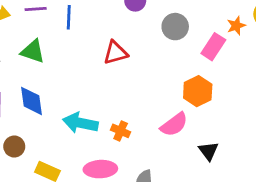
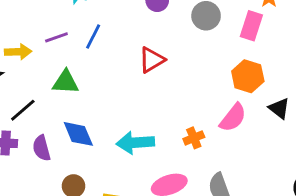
blue line: (69, 17) -> (93, 36), turned 40
orange cross: (121, 131) -> (194, 138), moved, turned -30
black triangle: (208, 151) -> (279, 108), moved

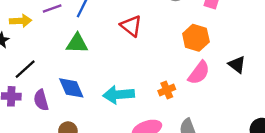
red triangle: (152, 60) -> (131, 26), turned -50
orange hexagon: (248, 76) -> (196, 38), moved
green triangle: (66, 82) -> (77, 43), moved

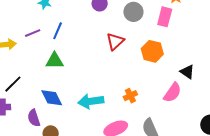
red triangle: (131, 26) -> (115, 41), moved, turned 42
pink semicircle: (199, 73) -> (172, 93), moved
purple semicircle: (41, 100) -> (34, 118), moved

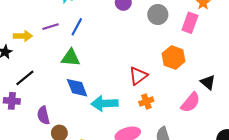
red triangle: (115, 41) -> (138, 76), moved
blue diamond: (52, 98) -> (77, 88), moved

